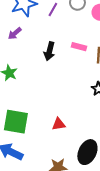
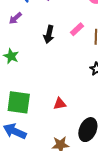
pink rectangle: (79, 47) -> (77, 29), turned -56

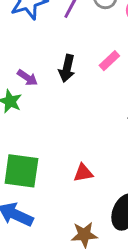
purple arrow: (15, 18) -> (27, 78), moved, turned -104

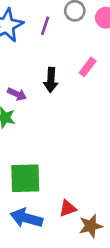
red triangle: (83, 173) -> (68, 208), moved

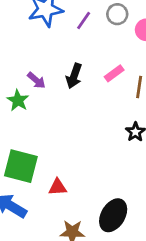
red triangle: (68, 208) -> (58, 187), moved

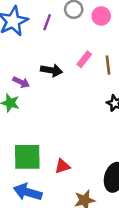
black arrow: (74, 76) -> (51, 70), turned -85

